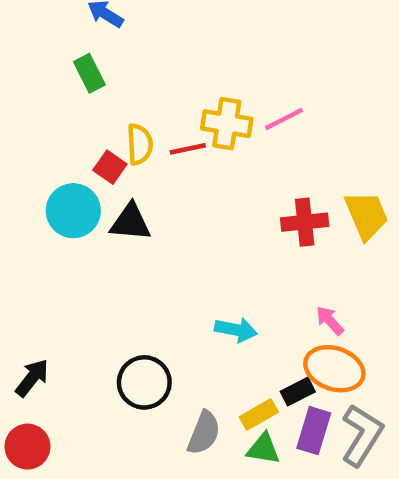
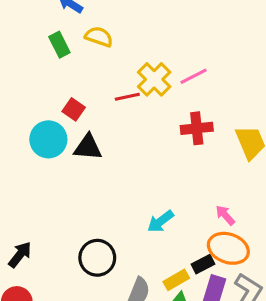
yellow cross: (227, 124) -> (154, 79), turned 36
yellow semicircle: (140, 144) -> (99, 37), moved, turned -68
red cross: (305, 222) -> (197, 128), moved
cyan arrow: (236, 330) -> (160, 221), turned 132

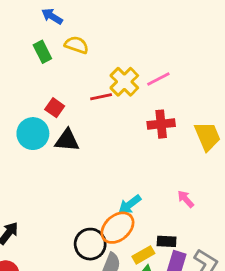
orange ellipse: (228, 248) -> (117, 228), moved, turned -60
black circle: (97, 258) -> (90, 244), moved
black rectangle: (203, 264) -> (167, 241), turned 30

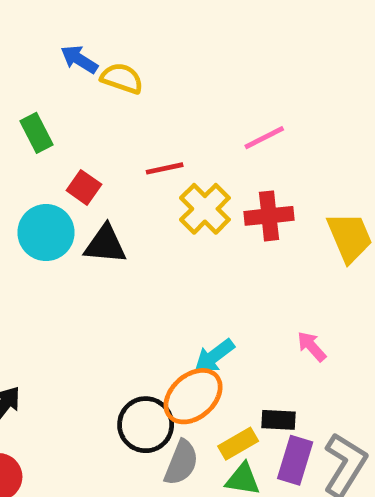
blue arrow: (52, 16) -> (79, 59), moved
green rectangle: (42, 52) -> (37, 133), moved
yellow cross: (124, 82) -> (205, 209), moved

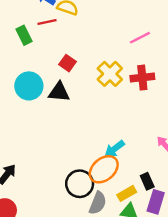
red line: (165, 168) -> (47, 22), moved
red square: (84, 187) -> (68, 63), moved
black rectangle: (278, 420) -> (147, 181), turned 63

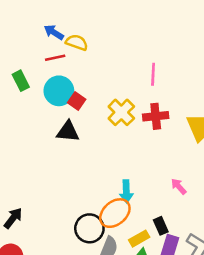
green rectangle: (24, 35) -> (21, 81), moved
pink line: (140, 38) -> (153, 74), turned -60
cyan circle: (29, 86) -> (59, 91), moved
cyan arrow: (115, 149) -> (126, 191), turned -55

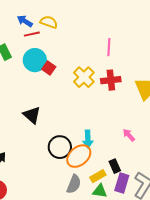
blue arrow: (54, 32) -> (25, 21), moved
black triangle: (68, 132) -> (32, 115), moved, turned 36
black circle: (89, 228) -> (60, 147), moved

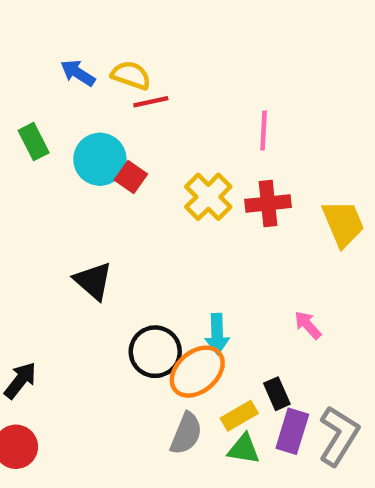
red line: (32, 34) -> (151, 102), moved

